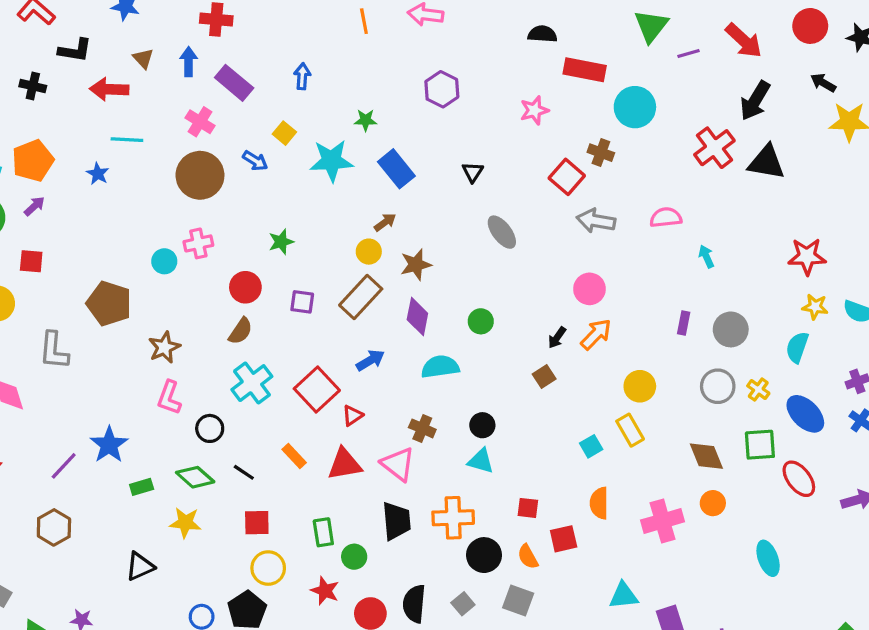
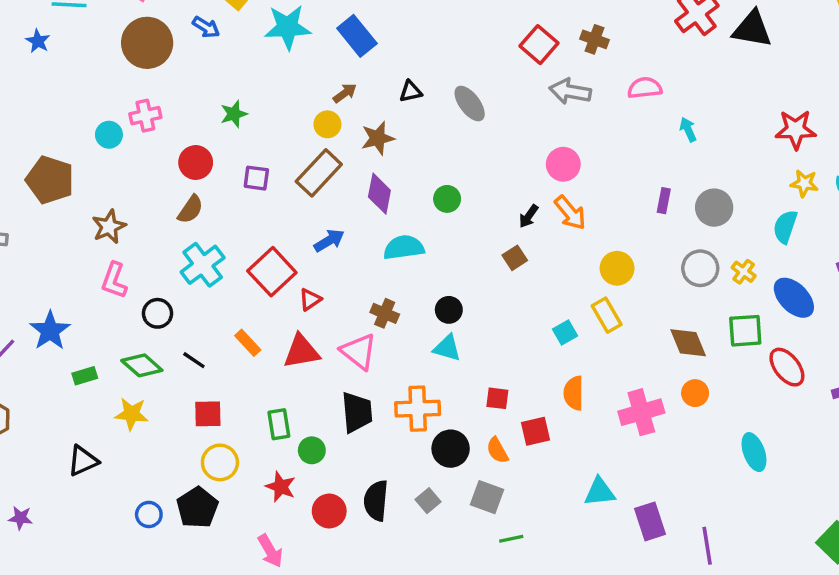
brown cross: (601, 153) -> (594, 39), moved
black triangle: (473, 172) -> (411, 91), moved, turned 45
orange arrow: (596, 334) -> (570, 213), turned 96

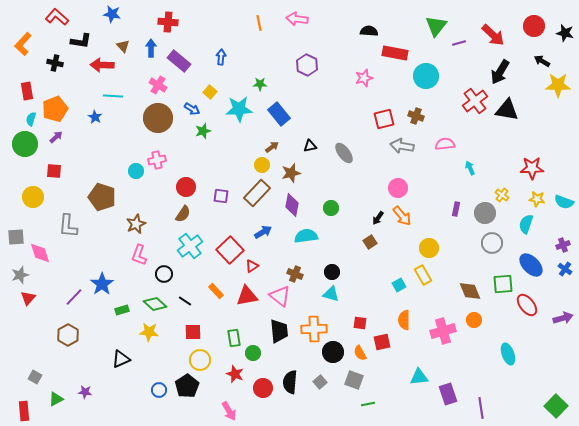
red square: (539, 45) -> (384, 119), turned 35
green star: (234, 114) -> (203, 131), moved
gray circle: (700, 268) -> (492, 243), moved
yellow cross: (744, 272) -> (502, 195), moved

